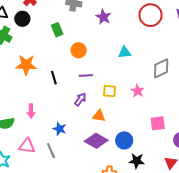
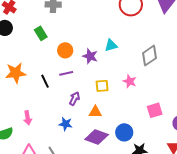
purple star: (103, 17) -> (90, 56), moved
purple line: (86, 75) -> (66, 73), moved
blue star: (59, 129) -> (66, 124), moved

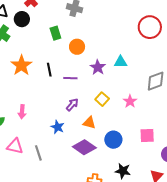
orange circle: (65, 50) -> (77, 47), moved
orange star: (16, 73) -> (21, 65), turned 30
black line: (45, 81) -> (49, 70), moved
yellow square: (102, 86) -> (102, 99), turned 32
blue circle: (124, 132) -> (113, 140), moved

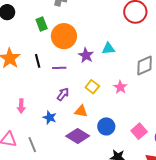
orange circle: (77, 47) -> (64, 36), size x1.6
pink arrow: (22, 112) -> (21, 106), moved
pink square: (147, 136) -> (139, 131), moved, turned -35

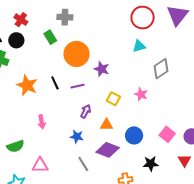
green rectangle: (42, 24) -> (50, 37), moved
cyan triangle: (108, 48) -> (139, 46), moved
pink arrow: (21, 106) -> (42, 122), moved
gray line: (32, 145) -> (83, 164), moved

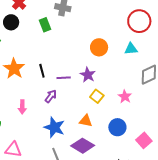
orange circle: (77, 54) -> (99, 47), moved, size x0.7
purple star: (102, 69) -> (88, 75), moved
purple arrow: (86, 111) -> (51, 96), moved
blue circle: (134, 135) -> (117, 127), moved
blue star: (77, 137) -> (54, 127), size x1.5

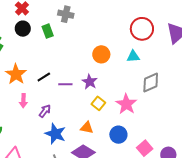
black circle: (11, 22) -> (23, 29), moved
black line: (42, 71) -> (44, 77), turned 72
purple arrow: (51, 96) -> (45, 111), moved
pink star: (125, 97) -> (126, 104), size x1.5
pink arrow: (22, 107) -> (23, 101), moved

